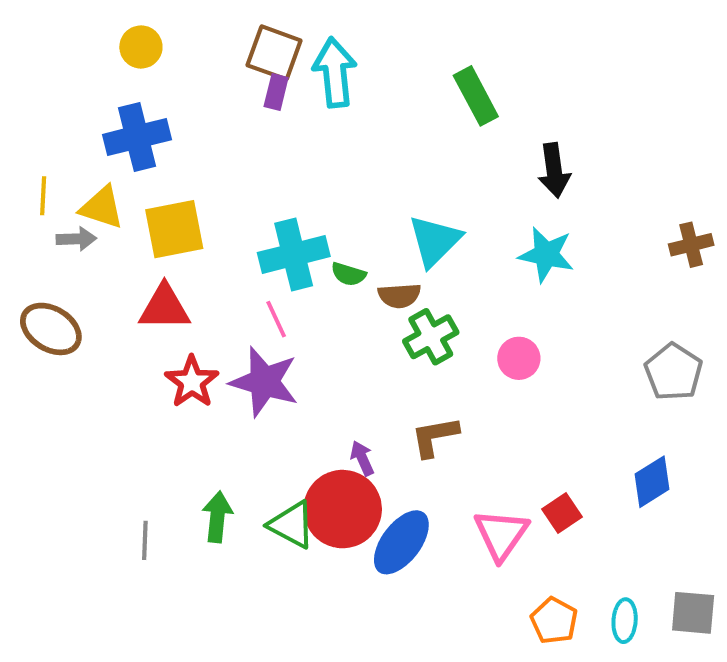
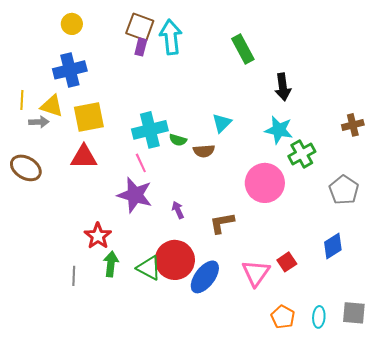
cyan triangle: (435, 241) -> (222, 123), size x0.7
green cross: (431, 337) -> (302, 154), moved
pink circle: (519, 358) -> (265, 183), size x1.8
red star: (192, 382) -> (98, 236), moved
purple arrow: (362, 458) -> (178, 210), moved

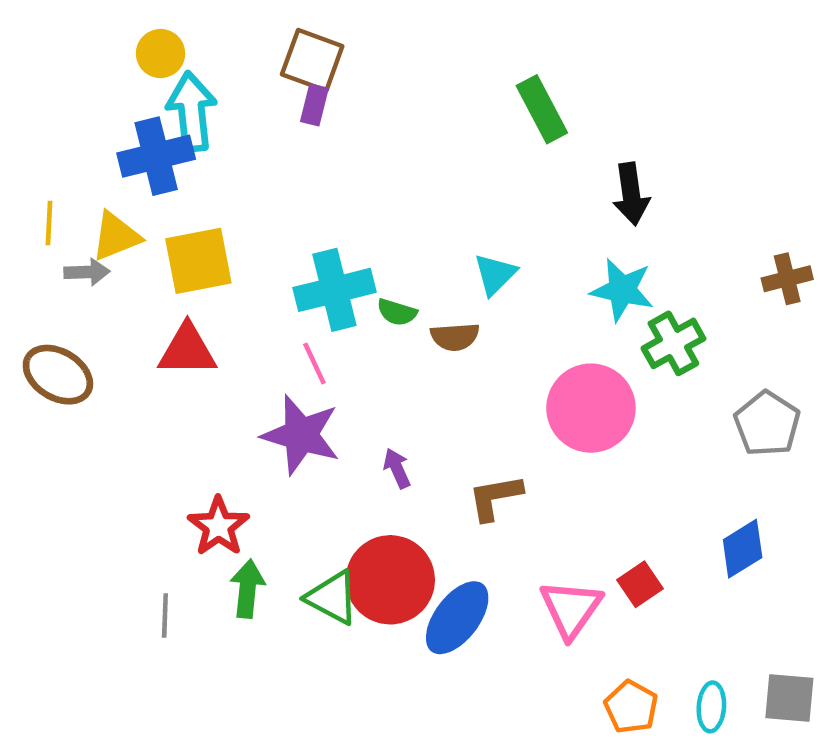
cyan arrow: (171, 37) -> (192, 111), moved
yellow triangle: (52, 106) -> (116, 236), turned -40

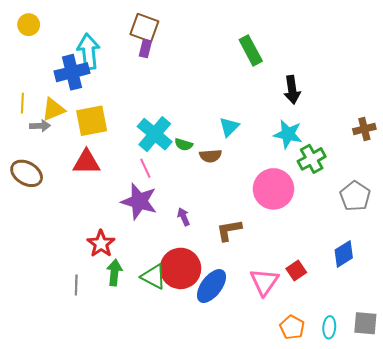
yellow circle: (161, 54) -> (29, 25), moved
cyan cross: (334, 290) -> (155, 134), turned -36

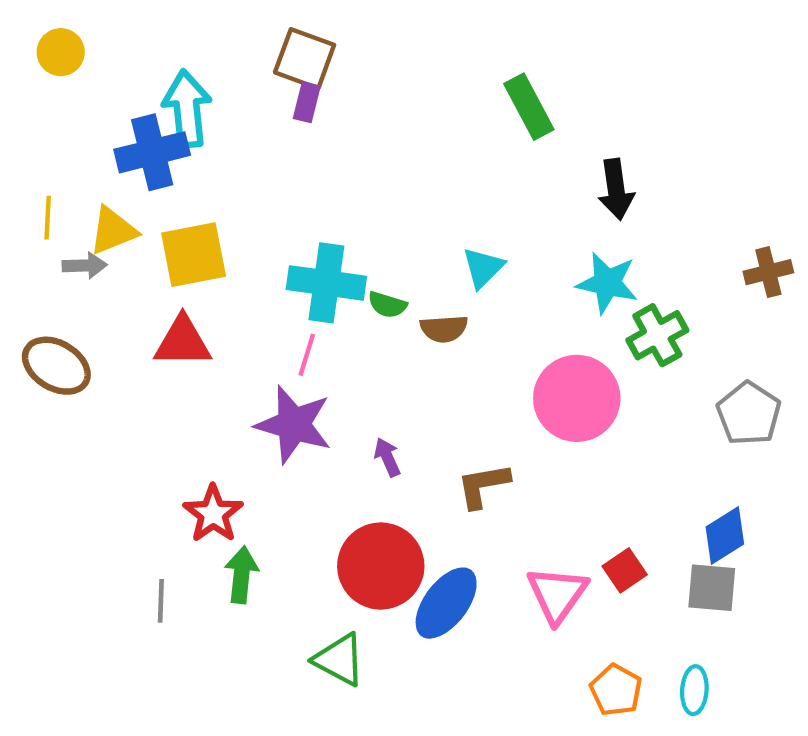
cyan cross: (155, 134) -> (326, 283), turned -32
pink line: (145, 168) -> (307, 355), turned 42
green triangle: (154, 277) -> (339, 660), moved
gray square: (365, 323) -> (712, 588), moved

